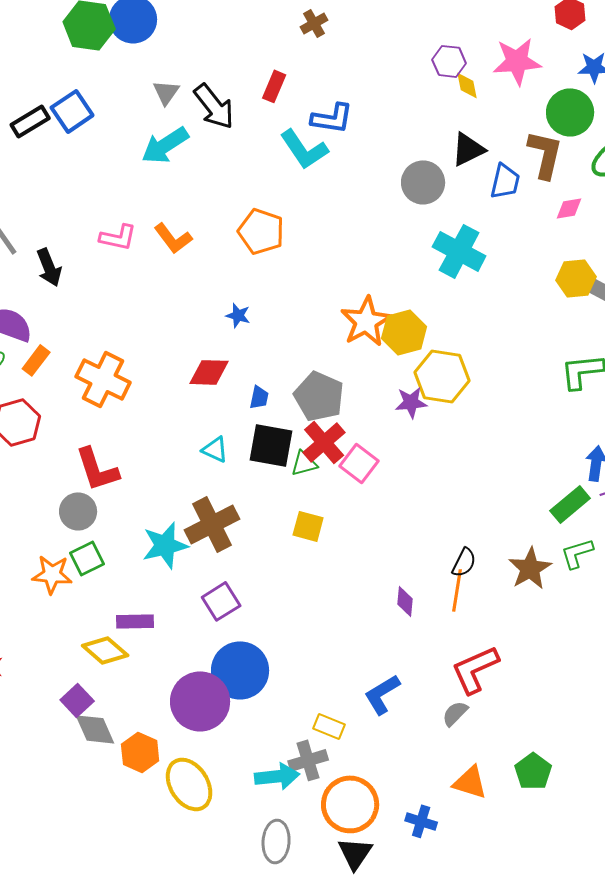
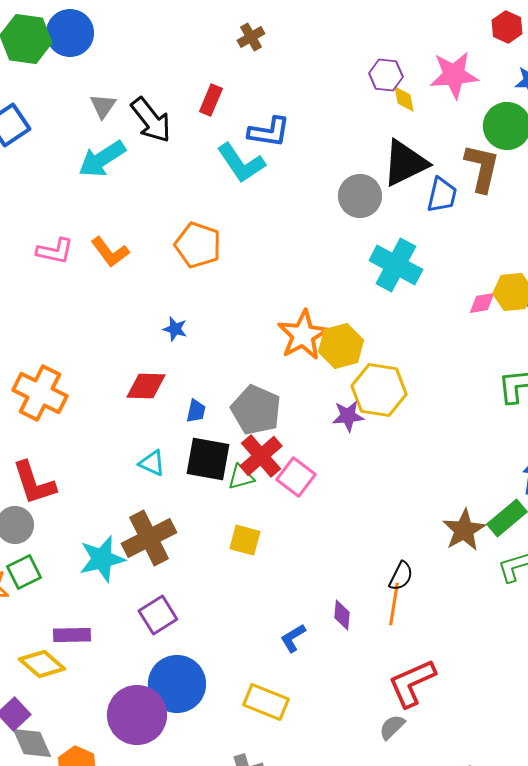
black triangle: (468, 149) -> (405, 163), size x1.4
pink diamond: (569, 208) -> (482, 303), moved
brown star: (530, 568) -> (464, 530), moved
blue L-shape: (382, 694) -> (293, 638), moved, size x0.7
yellow rectangle: (329, 726) -> (266, 702), moved, size x1.4

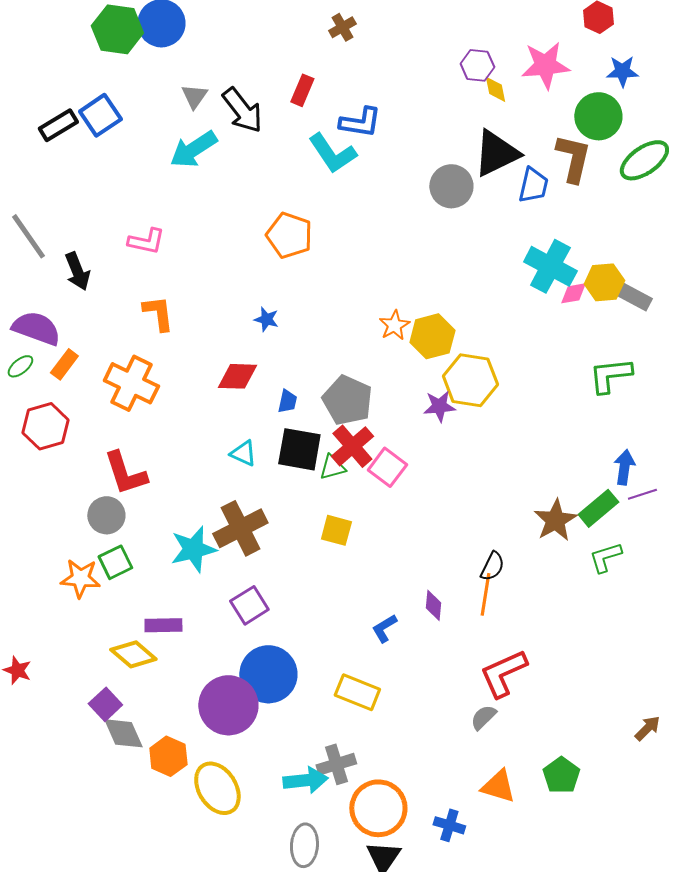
orange L-shape: (110, 252) -> (158, 313), moved, turned -150
cyan cross: (396, 265) -> (550, 266), moved
orange star: (303, 335) -> (394, 325), size x0.6

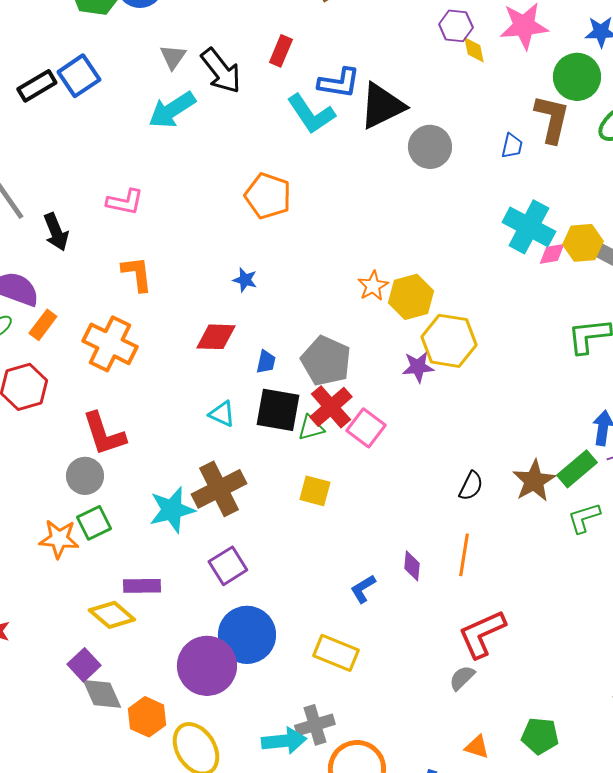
black triangle: (496, 153) -> (382, 106), moved
blue trapezoid: (533, 185) -> (512, 146), size x0.7
black semicircle: (492, 566) -> (471, 486), moved
green pentagon: (561, 775) -> (540, 736), turned -30
orange triangle: (498, 786) -> (477, 747), size x0.7

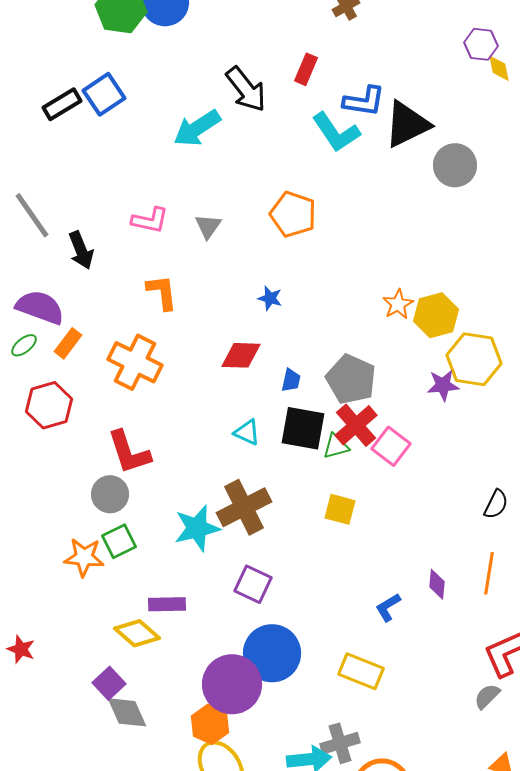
gray triangle: (173, 57) -> (208, 226), moved
purple square: (228, 566) -> (253, 584), turned -33
orange hexagon: (147, 717) -> (210, 724), moved

